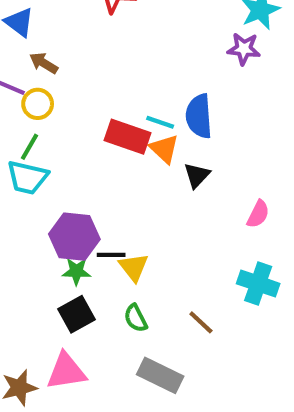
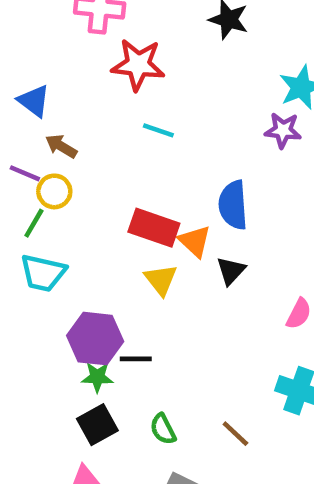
cyan line: (160, 122) -> (158, 130), moved
green line: (29, 147) -> (34, 223), moved
yellow triangle: (134, 267) -> (161, 280), moved

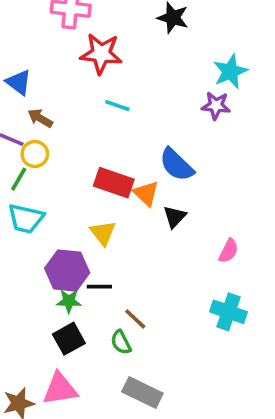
blue semicircle: (233, 205) -> (176, 165), turned -42
yellow triangle: (161, 280) -> (103, 233), moved
brown line: (235, 434) -> (135, 319), moved

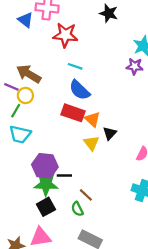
blue triangle: (19, 82) -> (25, 20), moved
brown arrow: (40, 118) -> (29, 74), size x1.6
blue semicircle: (176, 165) -> (79, 90), moved
yellow triangle: (103, 233) -> (91, 143), moved
green star: (69, 301) -> (46, 184), size x1.6

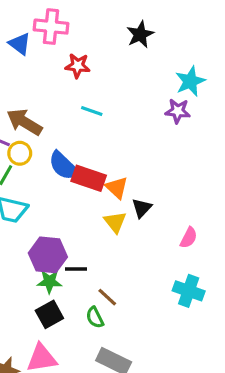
black star: (109, 13) -> (140, 34), turned 30
red star: (65, 35) -> (78, 66), size x0.7
blue semicircle: (79, 90) -> (64, 166), moved
green star: (46, 184) -> (49, 281), size x0.7

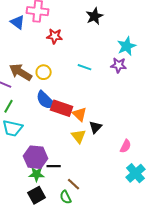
cyan line: (92, 111) -> (85, 67), moved
yellow circle: (20, 153) -> (44, 72), moved
cyan cross: (189, 291) -> (136, 173), moved, turned 30

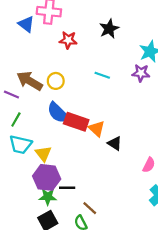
black star: (95, 16) -> (109, 29), moved
black triangle: (96, 127) -> (115, 143), turned -40
yellow triangle: (79, 136) -> (43, 154), moved

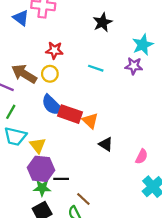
red star: (68, 40) -> (54, 50), moved
black triangle: (115, 143) -> (106, 144), moved

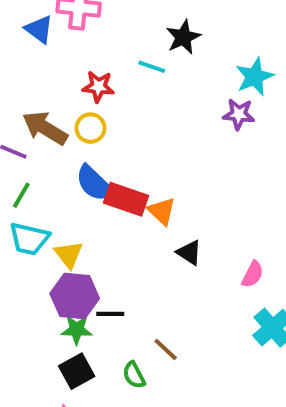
cyan line: (96, 68) -> (152, 67), moved
brown line: (83, 199) -> (166, 349), moved

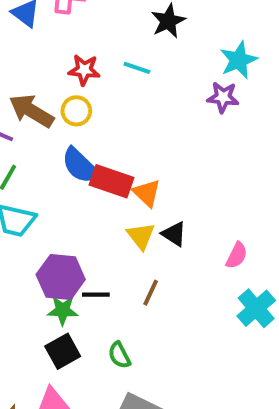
cyan line: (152, 67) -> (137, 68), moved
yellow triangle: (69, 255) -> (141, 236), moved
brown line: (166, 349) -> (151, 293), moved, turned 72

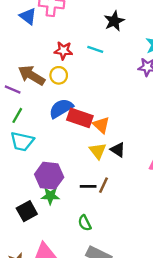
blue semicircle: (80, 166) -> (61, 108), turned 105
black line: (96, 295) -> (88, 186), moved
black square: (63, 351) -> (27, 211), moved

